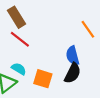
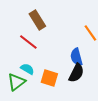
brown rectangle: (17, 17) -> (37, 20), moved

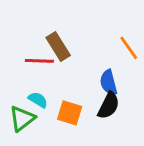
brown rectangle: (37, 20) -> (58, 46), moved
red line: (28, 42) -> (39, 61), turned -36

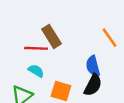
cyan semicircle: (38, 100) -> (36, 71), moved

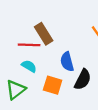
blue semicircle: (93, 66) -> (67, 62), moved

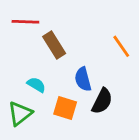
red line: (29, 45) -> (25, 22), moved

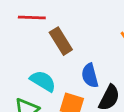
cyan semicircle: (36, 85) -> (43, 81), size x1.4

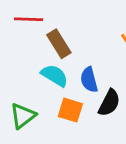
cyan semicircle: (43, 81) -> (54, 75), moved

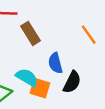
cyan semicircle: (54, 75) -> (27, 77), moved

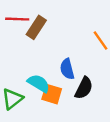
brown rectangle: (30, 33) -> (36, 27), moved, turned 65

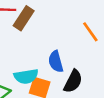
cyan semicircle: (39, 83) -> (26, 76), turned 140

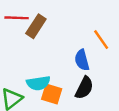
blue semicircle: (56, 62) -> (82, 60), moved

